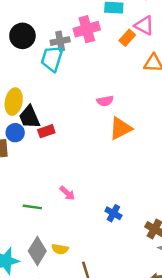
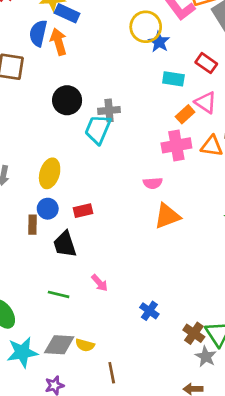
pink cross: (87, 29) -> (176, 145), moved
black trapezoid: (29, 117) -> (65, 244), moved
gray diamond: (37, 251) -> (59, 345), turned 56

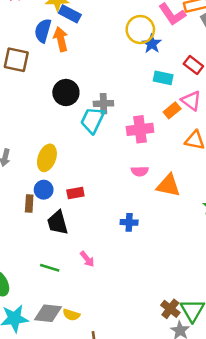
pink cross: (176, 145) -> (140, 129), moved
orange triangle: (167, 216) -> (168, 185), moved, turned 30
blue cross: (149, 311) -> (129, 222), moved, turned -35

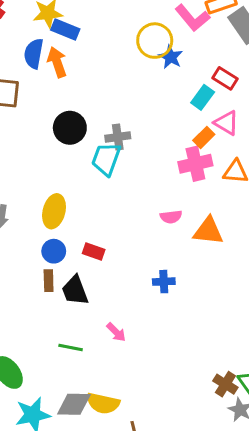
cyan rectangle: (163, 78) -> (203, 97), moved, turned -60
pink cross: (140, 129) -> (195, 164), moved
red rectangle: (75, 193) -> (94, 251), turned 35
brown rectangle: (29, 204) -> (49, 281), moved
yellow semicircle: (71, 315) -> (103, 403), size x1.5

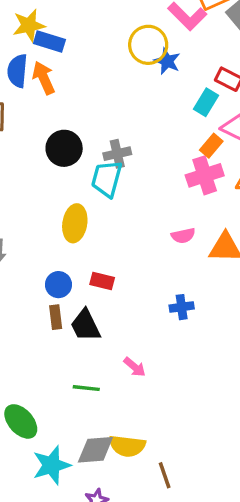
yellow ellipse: (54, 211) -> (75, 223), moved

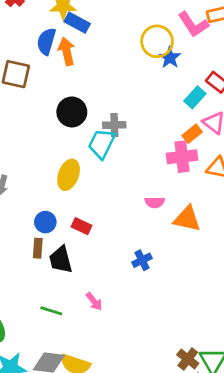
blue cross: (182, 307) -> (142, 260), turned -30

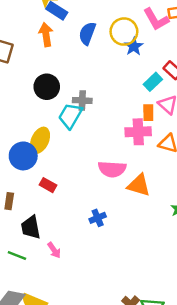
blue semicircle: (46, 41) -> (87, 33), moved
orange rectangle: (192, 134) -> (148, 113), turned -56
pink semicircle: (155, 202) -> (112, 169), size x1.6
blue circle: (45, 222) -> (23, 156), moved, size x1.5
black trapezoid: (61, 260) -> (31, 227), moved

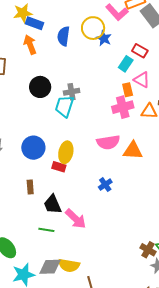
yellow ellipse: (40, 140) -> (66, 152), moved
pink arrow: (54, 250) -> (76, 219), size x1.6

